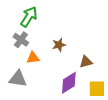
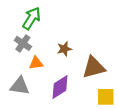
brown triangle: (86, 62) -> (94, 67), size x1.6
purple diamond: (69, 83) -> (60, 87), moved

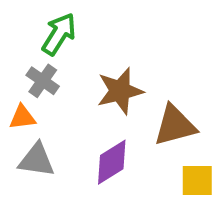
brown star: (64, 49) -> (120, 91), size x1.6
orange triangle: (36, 63) -> (22, 117), moved

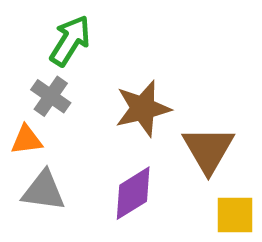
brown triangle: (175, 126) -> (208, 150), turned -45

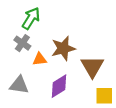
orange triangle: (27, 140) -> (40, 59), moved

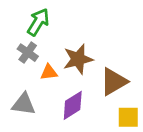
brown triangle: (92, 67) -> (114, 82), turned 30

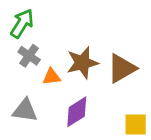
green arrow: (38, 22) -> (22, 23), moved
brown triangle: (114, 82) -> (122, 68), moved

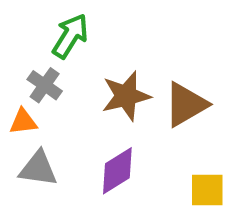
green arrow: (22, 23) -> (70, 36), moved
orange triangle: (52, 77) -> (23, 122), moved

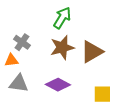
green arrow: (70, 36) -> (62, 18), moved
purple diamond: (117, 171) -> (58, 85), turned 60

